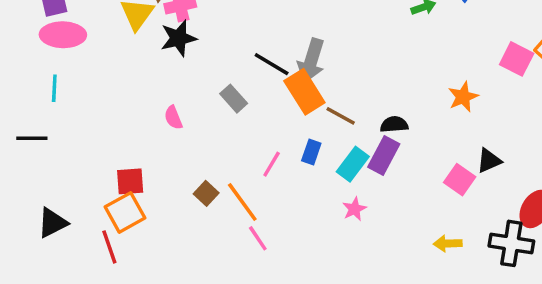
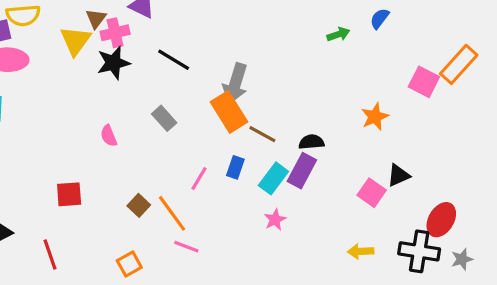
black line: (272, 64) -> (174, 60), moved
orange square: (125, 212) -> (129, 264), moved, size x0.7
pink line: (258, 238) -> (186, 247), turned -35

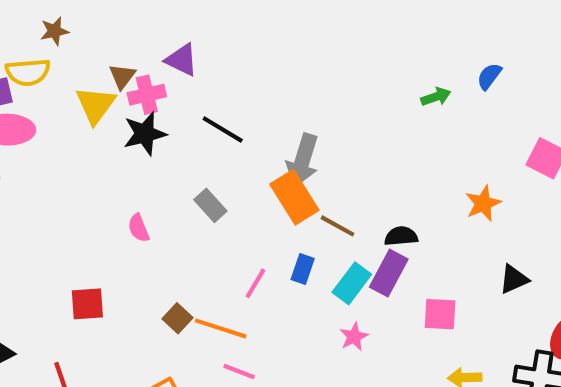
pink square: (372, 193) -> (440, 314), moved, turned -32
orange line: (172, 213) -> (221, 328), turned -36

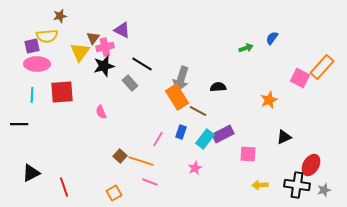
gray rectangle: (210, 205) -> (130, 83), moved
black semicircle: (401, 236) -> (218, 87), moved
purple rectangle: (389, 273) -> (223, 134), turned 35
red square: (87, 304) -> (62, 92), moved, size x1.4
pink star: (354, 337) -> (195, 168), moved

